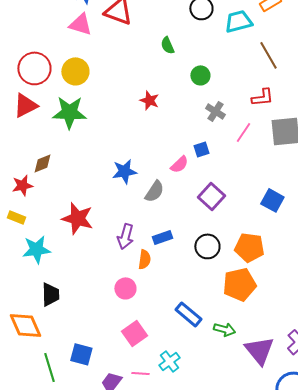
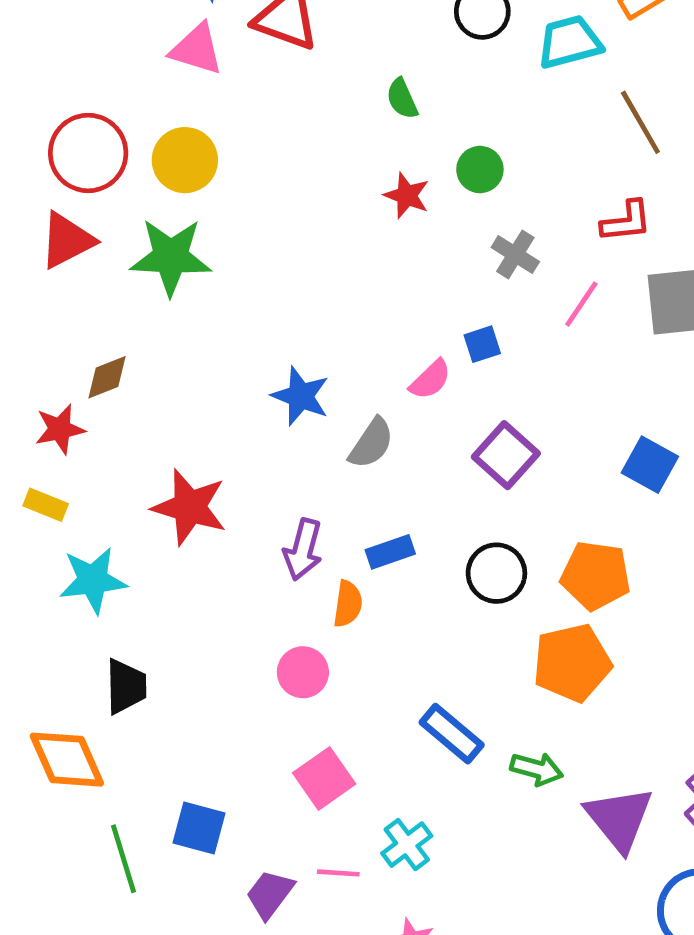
red star: (149, 100) -> (407, 195), moved
blue star: (124, 171) -> (301, 396), turned 30

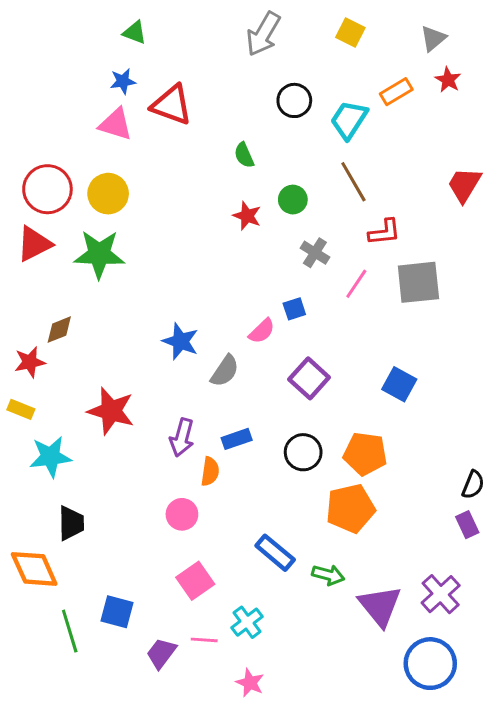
cyan trapezoid: (570, 42) -> (349, 120), turned -42
brown line: (640, 122) -> (353, 182), moved

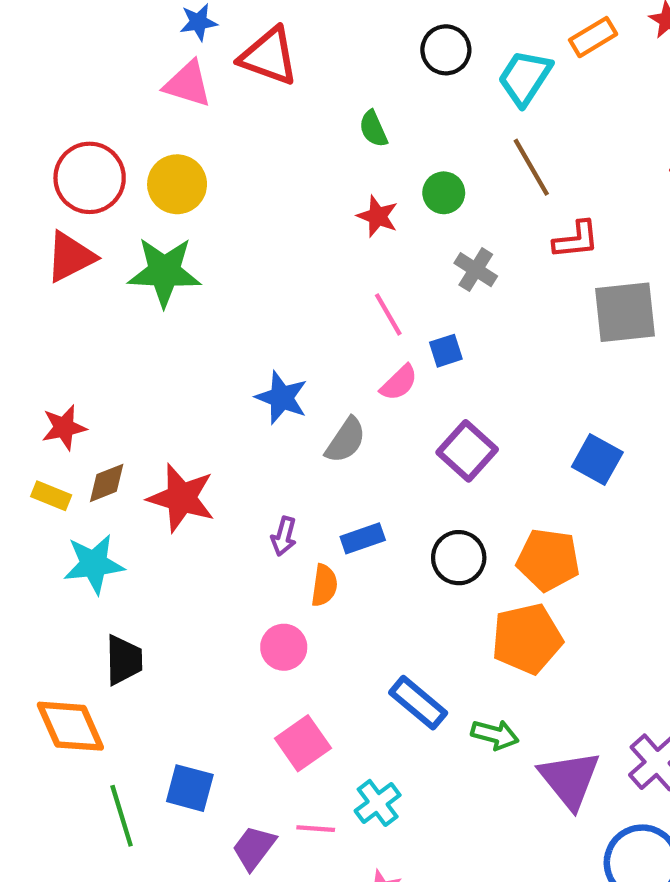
pink line: (356, 284) -> (388, 314), moved, turned -64
brown diamond: (59, 330) -> (107, 483), moved
purple arrow: (182, 437) -> (284, 536), size x0.7

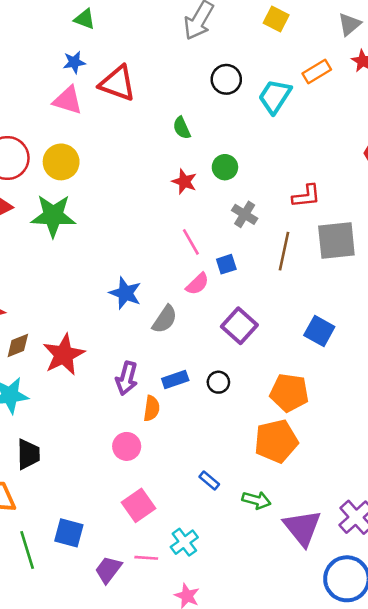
brown line: (531, 167) -> (284, 251), moved, turned 42
red star: (181, 498) -> (64, 355), turned 30
purple arrow: (284, 536) -> (127, 378), size x1.4
black circle: (459, 558) -> (218, 382), moved, size x0.7
blue rectangle: (418, 703) -> (209, 481), size x0.6

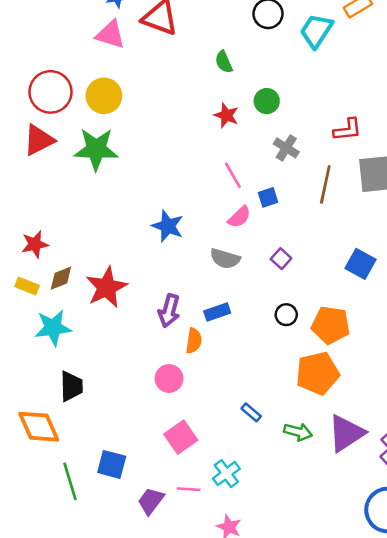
gray semicircle: (165, 319) -> (225, 259), moved, turned 72
purple square: (239, 326) -> (281, 259), size x0.6
black circle: (218, 382) -> (286, 315), moved
purple triangle: (302, 528) -> (346, 433), moved, turned 36

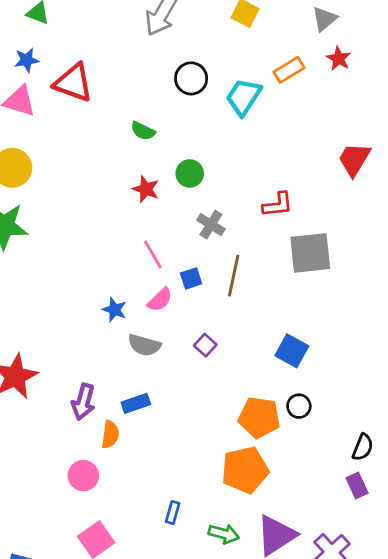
green semicircle: (224, 62) -> (143, 131), turned -40
brown line: (325, 184) -> (234, 276), moved
blue star: (168, 226) -> (115, 310), moved, size x0.7
black circle: (286, 315) -> (299, 406), moved
blue rectangle: (251, 412) -> (173, 513), turned 66

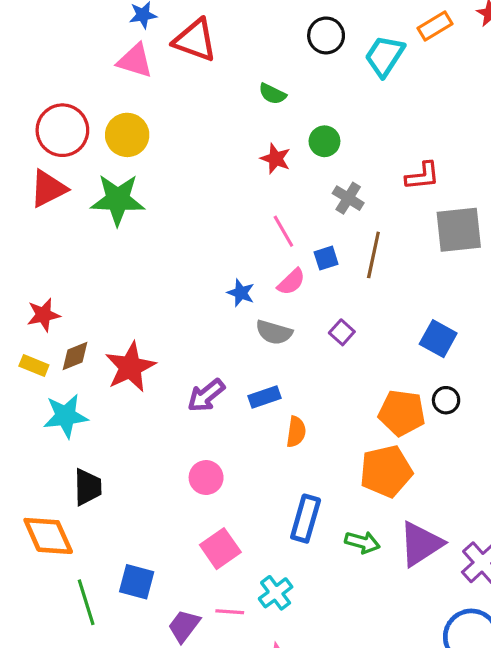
purple arrow: (83, 402) -> (206, 395), turned 36
orange semicircle: (110, 434) -> (296, 432), moved
blue rectangle: (173, 513) -> (306, 519), size x1.8

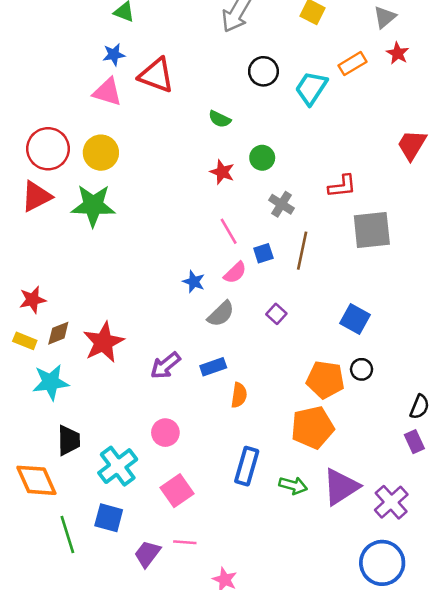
gray semicircle: (274, 332) -> (221, 314), turned -60
cyan cross: (276, 593) -> (118, 466), moved, size x1.4

